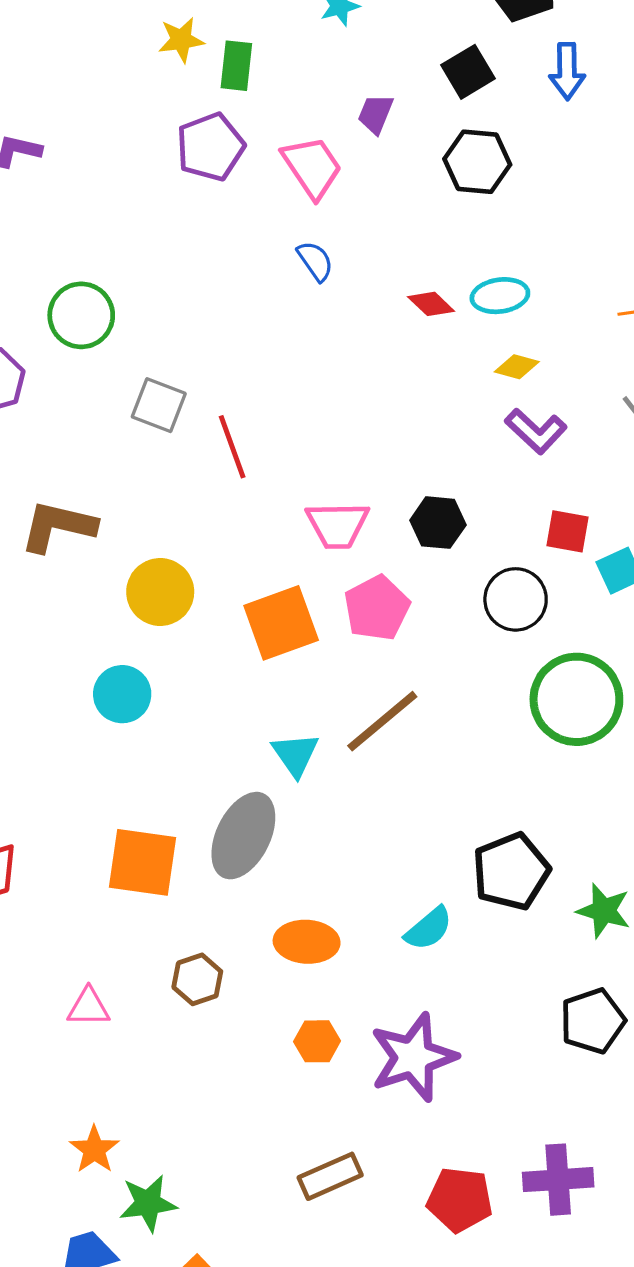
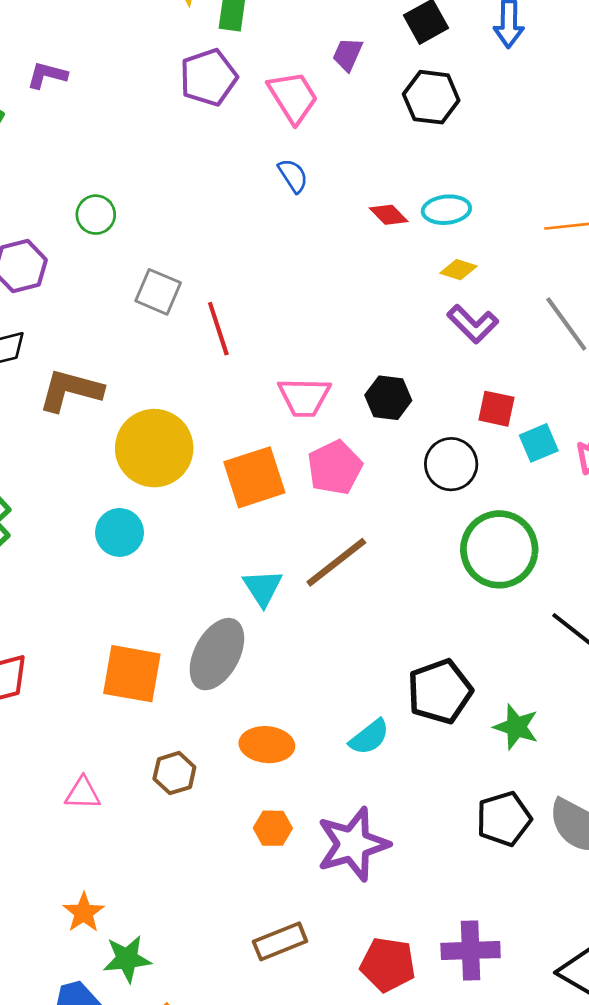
green circle: (81, 315) -> (96, 215), size x0.7
yellow circle: (160, 592) -> (154, 448), size x1.4

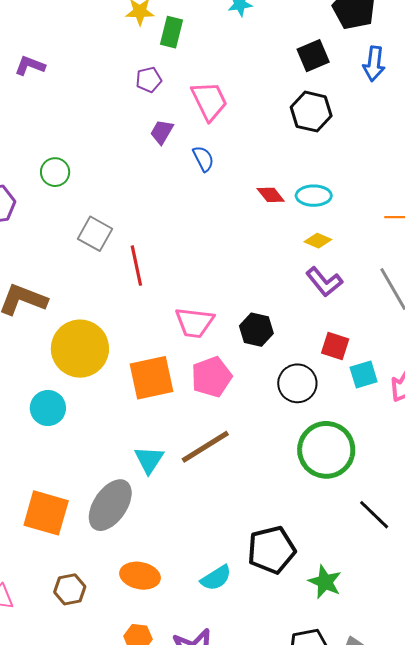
purple trapezoid: (347, 54) -> (162, 132), moved
purple pentagon: (208, 77) -> (149, 80), size x0.6

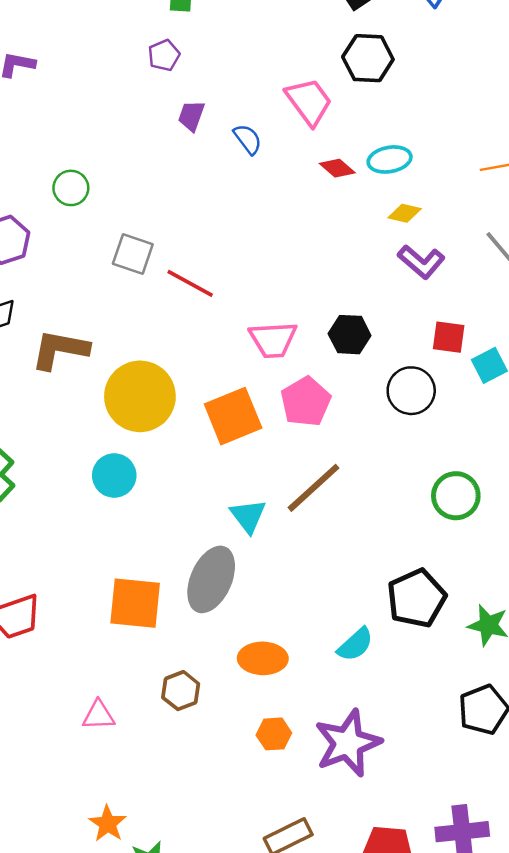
pink trapezoid: (209, 101) -> (309, 102), moved
red line: (136, 266) -> (190, 283), turned -39
green circle: (326, 450) -> (456, 496), moved, size x0.7

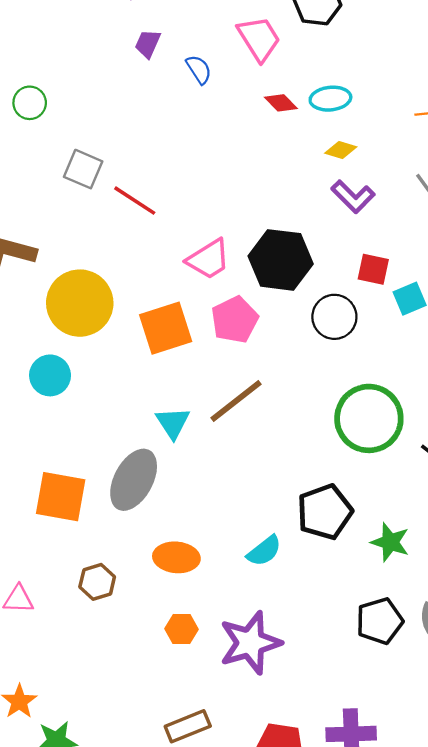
black hexagon: (350, 335) -> (281, 260), size x1.6
pink trapezoid: (273, 340) -> (208, 259), turned -33
green circle: (456, 496) -> (369, 418), size x1.5

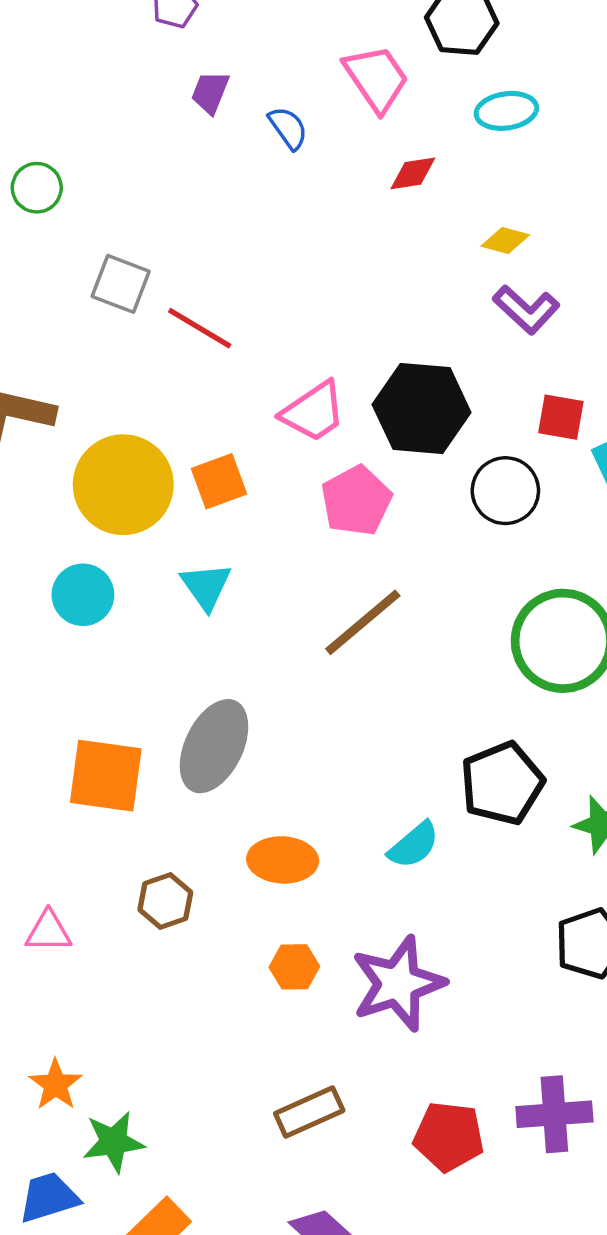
cyan ellipse: (330, 99) -> (506, 111), moved
red diamond: (281, 103) -> (413, 173), turned -52
orange square: (166, 328) -> (219, 481), moved, size x0.7
cyan triangle: (173, 423) -> (206, 586), moved

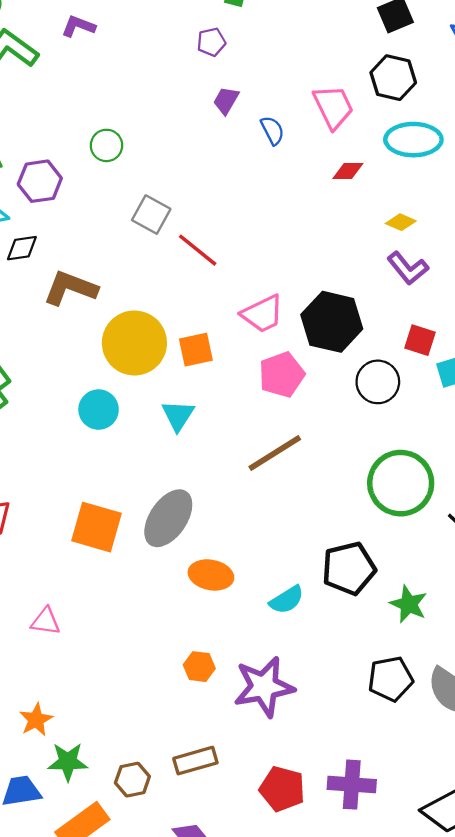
cyan ellipse: (506, 111) -> (413, 140), size x1.4
orange ellipse: (283, 860) -> (211, 575), moved
brown hexagon: (165, 901) -> (132, 780), moved

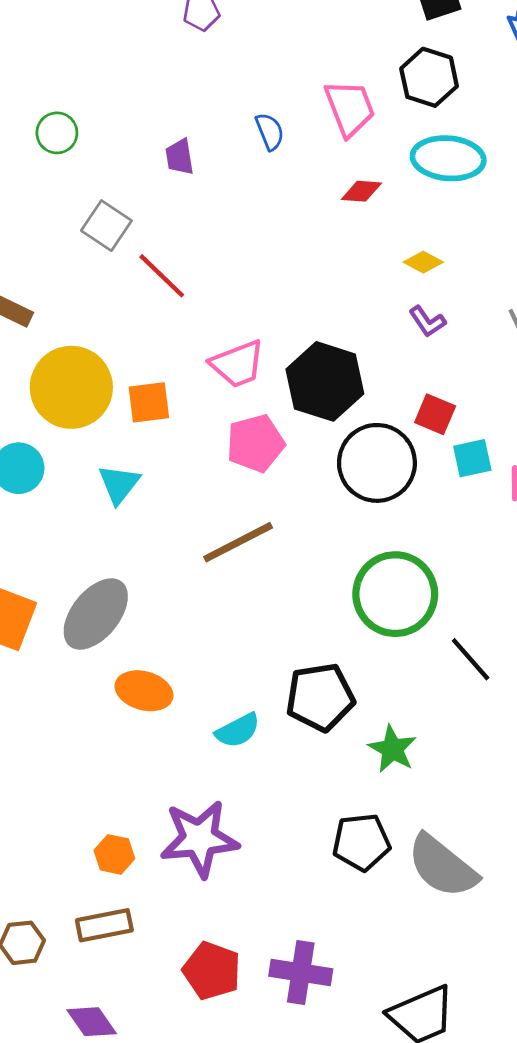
purple trapezoid: (226, 100) -> (180, 157), moved, turned -44
purple L-shape: (408, 268) -> (427, 321), size x0.7
black circle: (378, 382) -> (377, 463), size x1.4
orange hexagon: (199, 667) -> (114, 854), moved

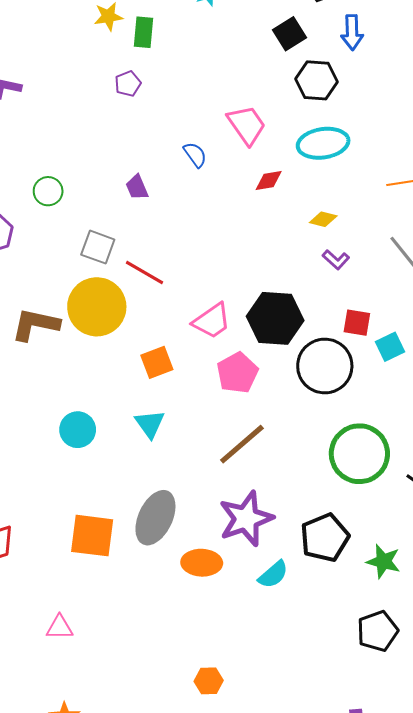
black hexagon: (429, 77) -> (317, 80), moved
yellow circle: (71, 387) -> (97, 307), moved
purple star: (199, 839) -> (246, 519), moved

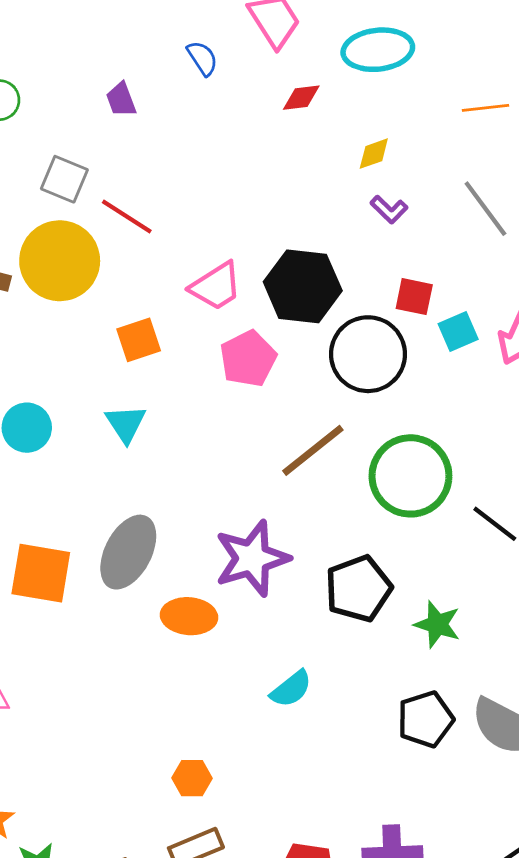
yellow diamond: (323, 219) -> (374, 154), turned -36
brown line: (242, 444) -> (313, 450), moved
cyan semicircle: (273, 574) -> (291, 689), moved

